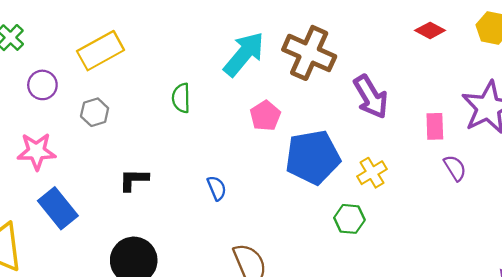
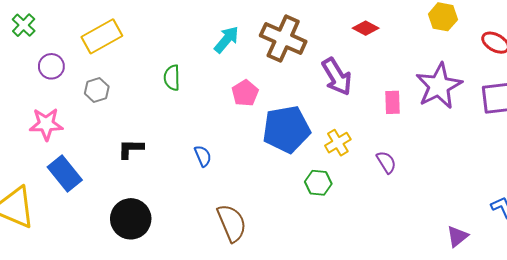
red diamond: (430, 30) -> (366, 28), moved
cyan arrow: (244, 54) -> (227, 40), size x0.7
purple semicircle: (455, 168) -> (386, 162), moved

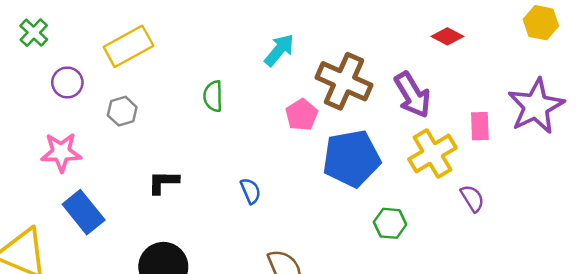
brown cross: (283, 39) -> (344, 81), moved
yellow cross: (338, 143) -> (432, 153), moved, size x1.5

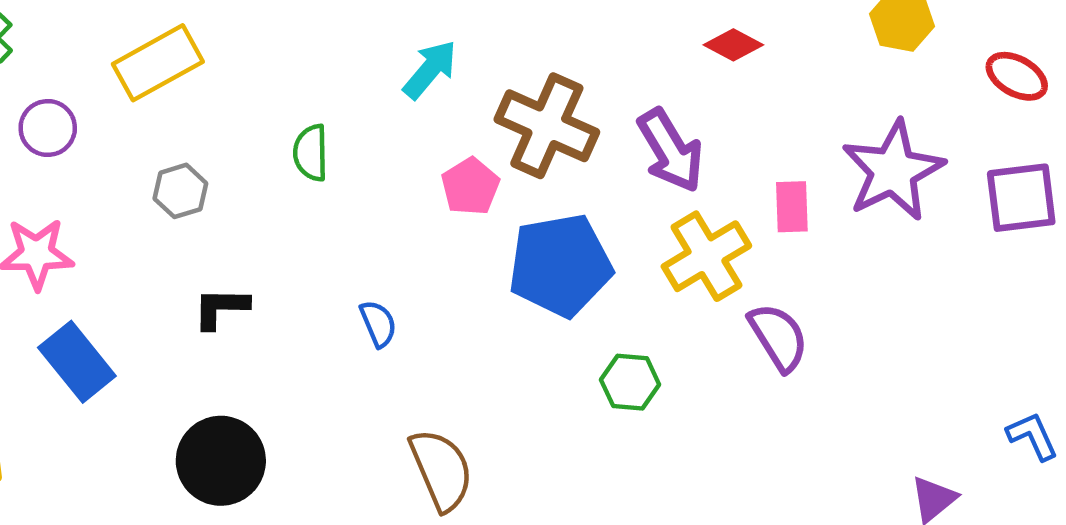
gray hexagon: (122, 111) -> (180, 191), moved
purple semicircle: (472, 198) -> (778, 337), size x1.4

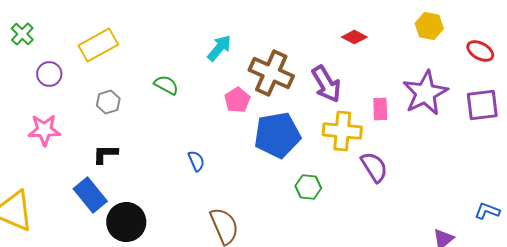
green semicircle: (311, 153) -> (166, 85), turned 120
yellow cross: (706, 256) -> (342, 131), turned 36
black L-shape: (221, 308) -> (105, 154), moved
blue rectangle: (77, 362) -> (90, 195), moved
blue L-shape: (1032, 436) -> (487, 211), turned -45

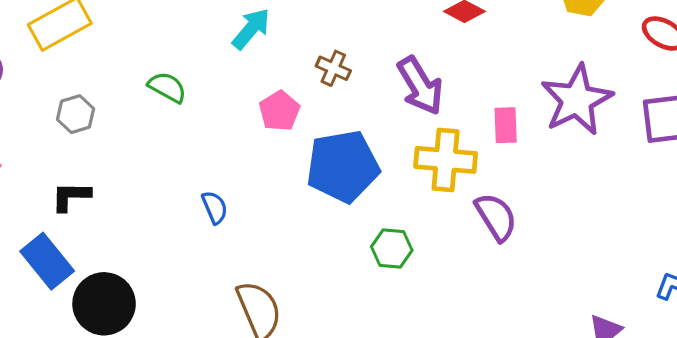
brown cross: (271, 73) -> (333, 68), size x0.5

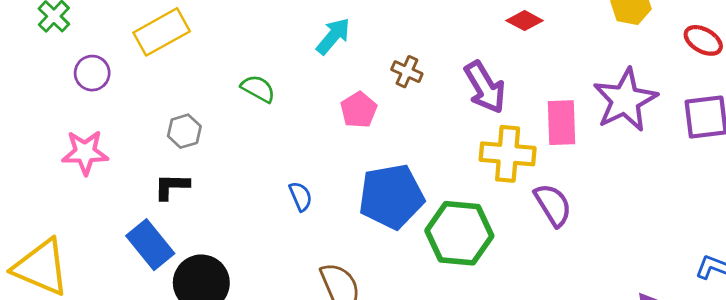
gray hexagon: (76, 114) -> (184, 131), moved
pink rectangle: (506, 125) -> (561, 123), size x1.4
blue pentagon: (343, 166) -> (391, 196), moved
green hexagon: (392, 248) -> (459, 233), size x1.8

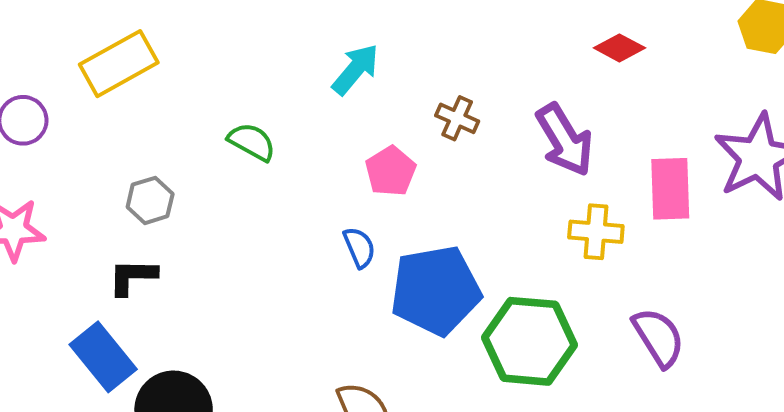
yellow cross: (508, 154) -> (596, 232), size x0.7
blue semicircle: (301, 196) -> (359, 247), moved
purple semicircle: (553, 205) -> (659, 337), moved

